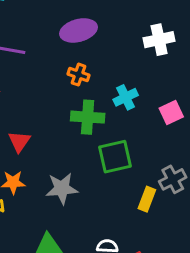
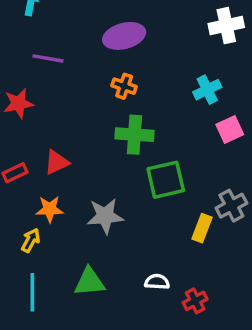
white cross: (159, 40) -> (226, 26), moved
cyan cross: (126, 97) -> (207, 90), moved
red triangle: (19, 141) -> (57, 162), turned 30

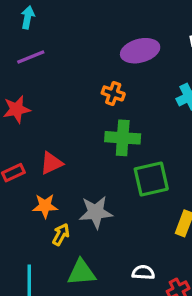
purple ellipse: (124, 36) -> (140, 51), moved
purple line: (48, 58) -> (31, 57), moved, turned -32
yellow arrow: (31, 240) -> (61, 234), moved

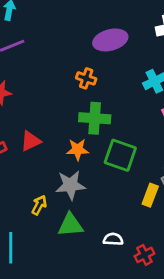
green square: (151, 179) -> (120, 155), turned 32
orange star: (45, 206) -> (78, 150), moved
green triangle: (81, 272) -> (70, 225), moved

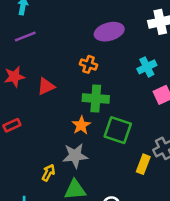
red triangle: (31, 141) -> (46, 86), moved
orange star: (78, 150) -> (81, 125), turned -30

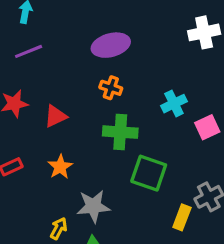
purple ellipse: (109, 32) -> (111, 45), moved
cyan cross: (147, 67) -> (174, 104), moved
orange star: (81, 125) -> (60, 167), moved

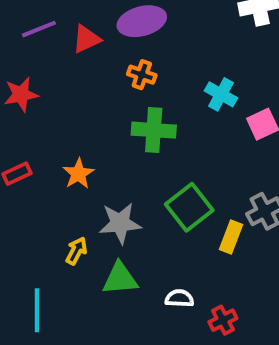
cyan cross: (174, 104) -> (221, 94), turned -35
red triangle: (55, 116) -> (86, 39), moved
green square: (149, 173) -> (189, 207), moved, turned 33

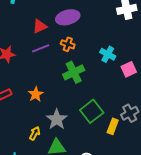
purple line: (39, 29) -> (41, 48), moved
green cross: (154, 130) -> (74, 72), turned -30
gray star: (120, 223) -> (57, 119), turned -30

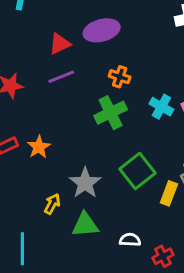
orange cross: (68, 44) -> (120, 77), moved
cyan cross: (108, 54) -> (161, 107), moved
orange star: (36, 94) -> (39, 147), moved

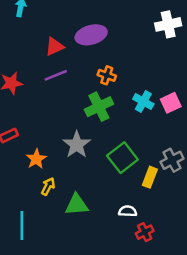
orange star: (39, 147) -> (36, 159), moved
gray star: (85, 183) -> (77, 145), moved
white semicircle: (130, 240) -> (128, 211), moved

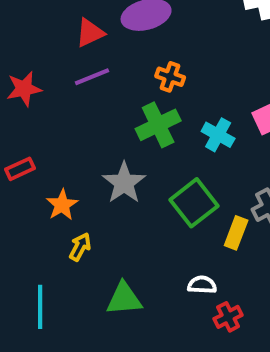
cyan cross: (143, 101) -> (218, 135), moved
green triangle: (77, 205) -> (124, 299), moved

